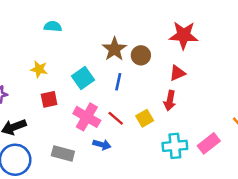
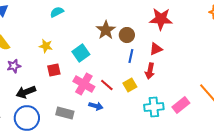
cyan semicircle: (53, 26) -> (57, 12), turned -32
blue line: (118, 82) -> (131, 56), moved

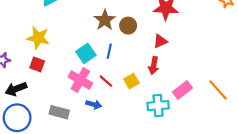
yellow star: (46, 46) -> (38, 38), size x1.5
cyan square: (81, 53) -> (86, 53), moved
blue line: (131, 56) -> (109, 51), moved
red square: (54, 70) -> (37, 64), moved, turned 32
pink rectangle: (181, 105) -> (183, 90), moved

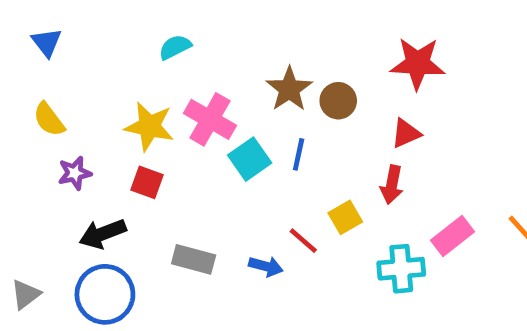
pink cross: (80, 80) -> (210, 119), moved
red line: (106, 81) -> (303, 241), moved
gray rectangle: (59, 112) -> (194, 259), moved

